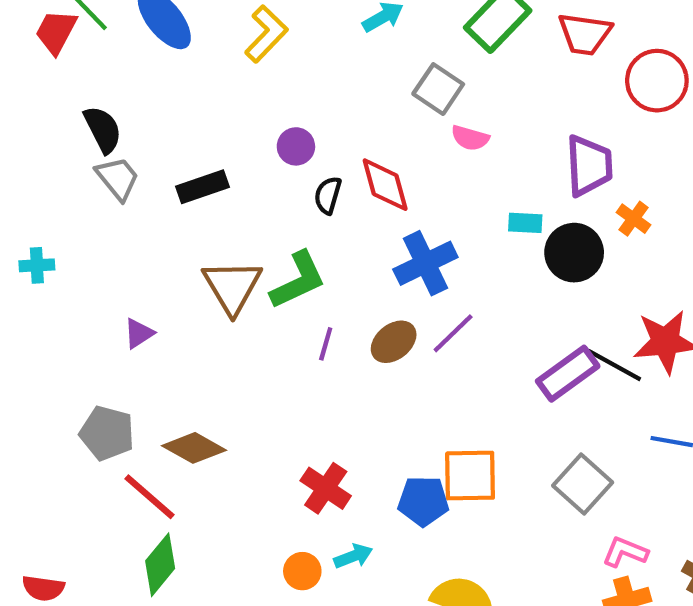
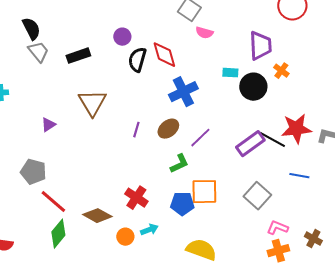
black semicircle: (328, 195) -> (137, 60), size x1.4
green L-shape: (298, 280) -> (179, 164), moved, size x0.7
purple line: (453, 333) -> (200, 138), moved
brown diamond: (194, 448) -> (97, 216), moved

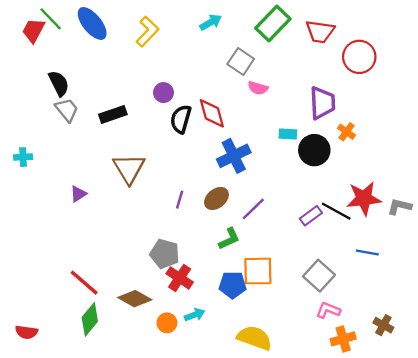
purple rectangle: (250, 144) -> (311, 216), size x0.7
gray pentagon: (33, 172) -> (165, 254), moved
pink L-shape: (277, 228) -> (328, 310), moved

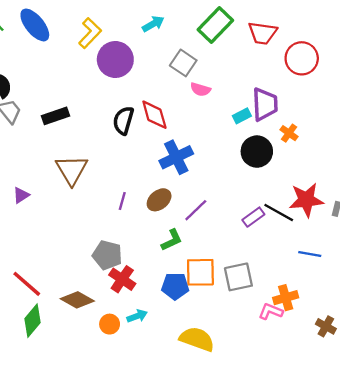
purple circle: (163, 93) -> (115, 59), moved, size x1.8
cyan rectangle: (288, 134) -> (242, 116), moved, turned -30
gray square: (319, 276) -> (238, 277), moved, turned 36
orange cross: (343, 339) -> (286, 298), moved

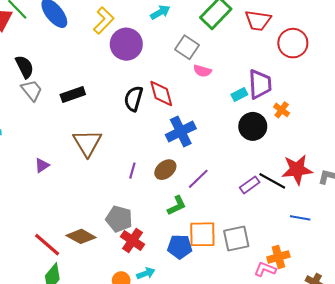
brown diamond: (77, 300) -> (81, 236), moved

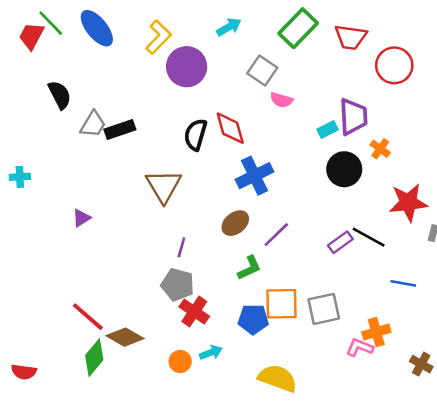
gray trapezoid: (32, 90) -> (93, 124), moved, turned 70
brown triangle: (87, 143) -> (163, 186), moved
red star: (297, 170) -> (408, 203), moved
purple line: (132, 171) -> (181, 247), moved
brown diamond: (81, 236) -> (125, 337), moved

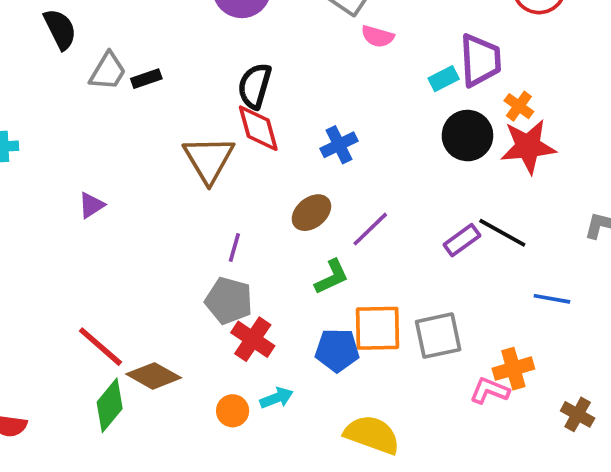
red diamond: (230, 128) -> (258, 128), moved
black rectangle: (120, 129) -> (146, 79), size x0.7
blue cross: (255, 176) -> (339, 145), size x0.7
red star: (408, 203) -> (528, 147), moved

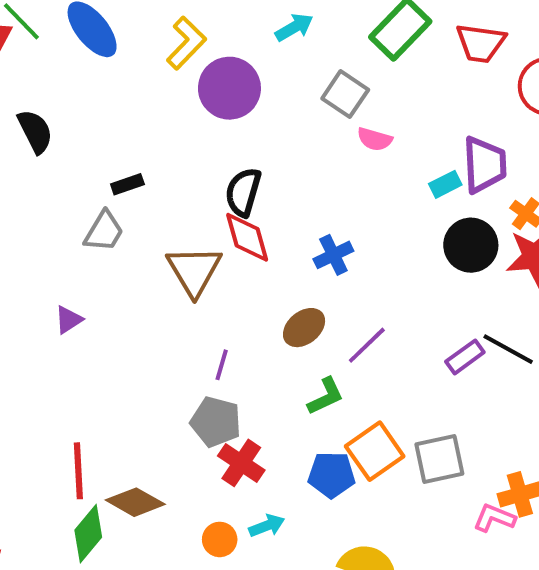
gray trapezoid: (108, 71) -> (104, 231), moved
orange square: (378, 328) -> (375, 451), turned -34
red line: (100, 347) -> (78, 471), turned 46

